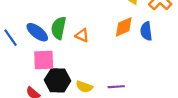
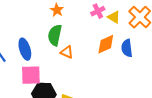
green semicircle: (59, 28) -> (55, 35), moved
blue ellipse: (37, 32) -> (25, 49), turned 35

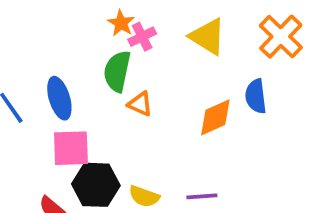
pink cross: (98, 11) -> (142, 37), moved
yellow triangle: (114, 17) -> (208, 37), moved, size x1.5
orange diamond: (106, 44) -> (215, 117), moved

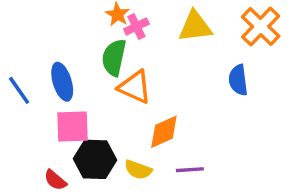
yellow triangle: (208, 37) -> (195, 27), turned -39
orange triangle: (140, 104) -> (135, 87), size x1.5
orange diamond: (215, 117) -> (164, 132), moved

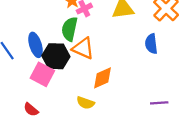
pink square: (73, 127) -> (42, 74), turned 30
black hexagon: (95, 159) -> (56, 56), moved
purple line: (190, 170) -> (159, 103), moved

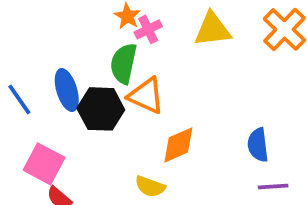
blue semicircle: (151, 44) -> (258, 145), moved
pink square: (42, 74) -> (44, 164), moved

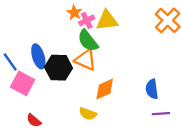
yellow triangle: (213, 29) -> (107, 20), moved
green semicircle: (124, 64) -> (88, 41), moved, turned -50
pink square: (44, 164) -> (23, 83), moved

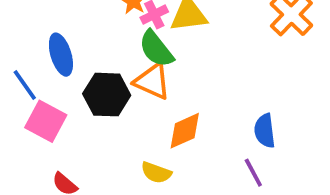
blue ellipse: (38, 56) -> (61, 55), moved
purple line: (161, 114) -> (253, 173), moved, turned 66

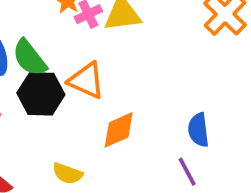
green semicircle: (156, 49) -> (30, 58), moved
yellow semicircle: (156, 173) -> (67, 174), moved

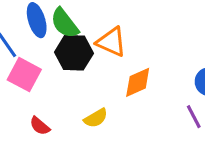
yellow semicircle: (67, 174) -> (96, 118), turned -50

